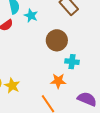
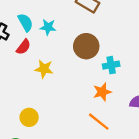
yellow star: (12, 86) -> (44, 69), moved

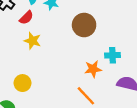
cyan cross: (111, 65) -> (112, 55), moved
yellow star: (44, 69) -> (32, 41), moved

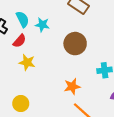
orange star: (93, 69) -> (72, 86), moved

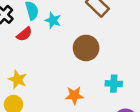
yellow star: (27, 62) -> (18, 79), moved

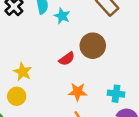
red semicircle: (24, 34) -> (67, 59), moved
cyan cross: (114, 84) -> (116, 94), moved

